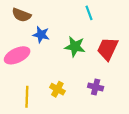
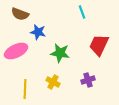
green star: (75, 47) -> (60, 53), moved
purple cross: (96, 87) -> (88, 80), turned -32

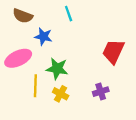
cyan line: (82, 12) -> (69, 14), moved
green star: (60, 53) -> (57, 69), moved
yellow line: (25, 89) -> (35, 86), moved

